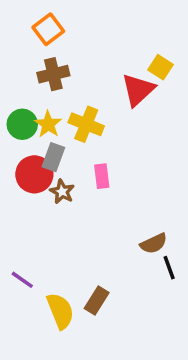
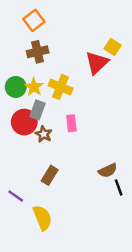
brown rectangle: (97, 301) -> (50, 175), moved

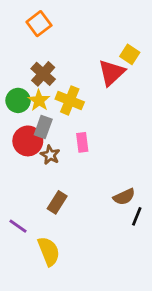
brown cross: (38, 52) -> (43, 74), moved, turned -35
black line: (119, 187) -> (137, 216), turned 42

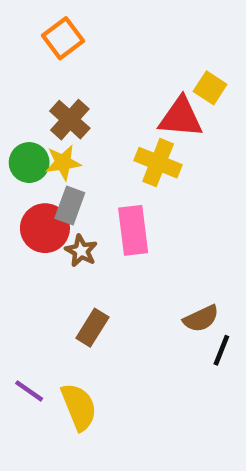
red triangle: (112, 73) -> (181, 117), turned 48
yellow star: (39, 100) -> (63, 163), turned 30
yellow cross: (70, 100) -> (158, 163), moved
pink rectangle: (82, 142) -> (133, 230), size x1.5
purple line: (18, 226) -> (29, 391), moved

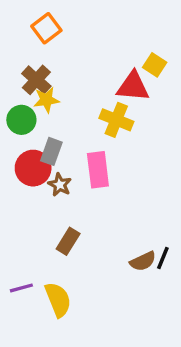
brown cross: (70, 120) -> (36, 80), moved
yellow star: (63, 163) -> (46, 100), moved
brown semicircle: (201, 319) -> (143, 261), moved
purple line: (29, 391) -> (21, 288), turned -50

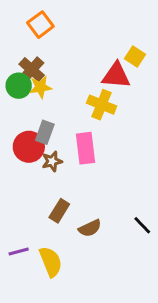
green circle: (21, 120) -> (19, 86), moved
brown star: (60, 185) -> (52, 161), turned 30
black line: (163, 258) -> (142, 225), turned -66
brown semicircle: (143, 261) -> (90, 228), moved

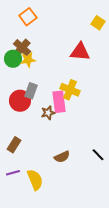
yellow square: (135, 57) -> (98, 23), moved
yellow cross: (102, 105) -> (70, 90), moved
brown star: (52, 161) -> (48, 113), moved
brown rectangle: (59, 211) -> (14, 145), moved

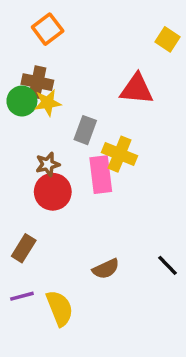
brown cross: (22, 48) -> (37, 82), turned -30
gray rectangle: (31, 91) -> (85, 130), moved
red circle: (20, 101) -> (53, 192), moved
brown star: (48, 113) -> (48, 164), moved

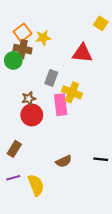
orange square: (48, 29) -> (23, 33), moved
yellow star: (48, 103) -> (43, 38), moved
black line: (167, 265) -> (101, 159), turned -40

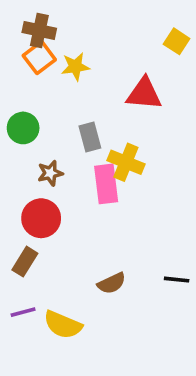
brown cross: (23, 49) -> (39, 30), moved
green circle: (13, 60) -> (23, 128), moved
gray rectangle: (51, 78) -> (90, 137), turned -35
red circle: (32, 115) -> (41, 218), moved
yellow semicircle: (36, 185) -> (63, 325), turned 135

